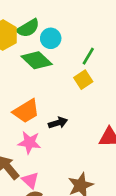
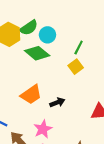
pink star: (29, 143) -> (43, 129), moved, turned -30

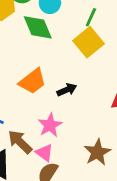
green diamond: (37, 53) -> (38, 27), turned 30
yellow square: (76, 67) -> (88, 42), size x1.5

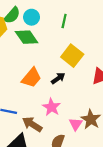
yellow square: (88, 42) -> (72, 56), moved
pink triangle: (45, 153) -> (76, 124), moved, turned 40

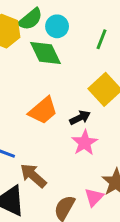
pink star: (51, 107) -> (85, 143), moved
pink triangle: (76, 124) -> (94, 197), moved

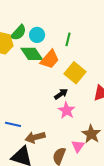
orange trapezoid: (43, 111) -> (50, 59), moved
brown arrow: (33, 176) -> (35, 137), turned -48

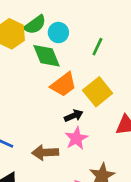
orange trapezoid: (50, 59) -> (63, 85), moved
brown arrow: (35, 137) -> (45, 153), moved

